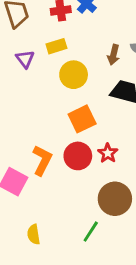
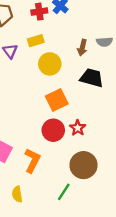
orange L-shape: (42, 160) -> (32, 160), moved

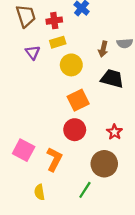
red cross: (39, 12) -> (54, 21), moved
red star: (78, 128) -> (114, 132), moved

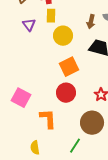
yellow rectangle: (58, 42) -> (51, 16), turned -72
pink square: (24, 150) -> (21, 98), moved
orange L-shape: (54, 159) -> (48, 119), turned -30

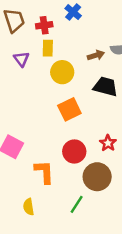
brown arrow: (91, 22) -> (96, 55), turned -120
red circle: (66, 93) -> (74, 151), moved

